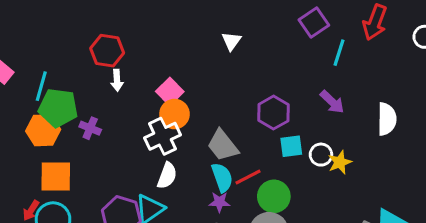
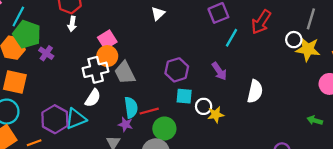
gray trapezoid: (223, 145) -> (125, 73), moved

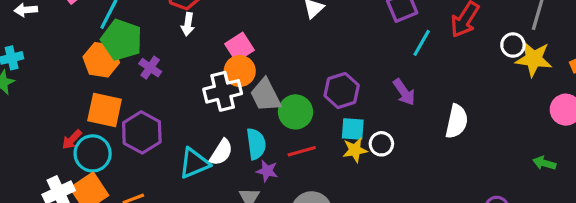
white semicircle: (93, 98) -> (221, 152), moved
cyan semicircle: (131, 108) -> (256, 144), moved
yellow star: (216, 115) -> (355, 150), moved
purple hexagon: (55, 119) -> (142, 132), moved
green circle: (164, 129) -> (295, 112), moved

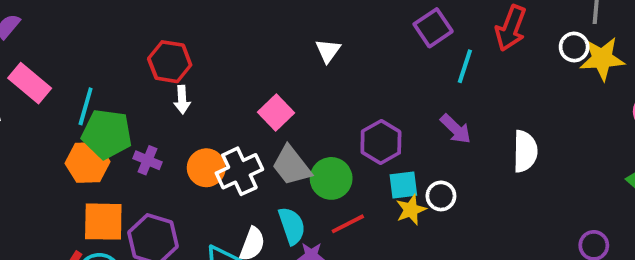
pink square: (240, 47) -> (276, 112), moved
orange circle: (240, 71) -> (206, 168), moved

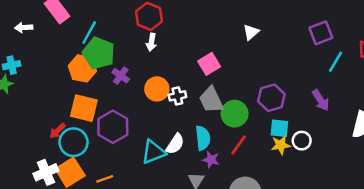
white cross: (239, 171) -> (177, 96), size x0.6
red line: (348, 224) -> (239, 145), turned -40

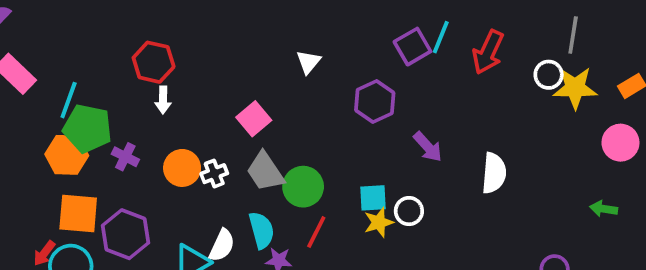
cyan line: (336, 62) -> (441, 37), moved
purple hexagon: (271, 98) -> (375, 101), moved

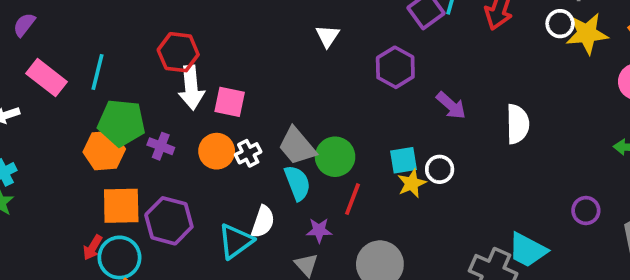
cyan line: (69, 100) -> (97, 72), moved
white arrow: (163, 100) -> (191, 88), size x1.6
pink square: (254, 119) -> (230, 102), moved, turned -32
cyan semicircle: (262, 230) -> (297, 183), moved

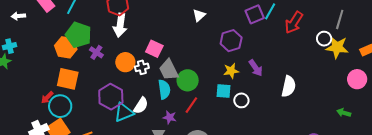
pink square: (230, 102) -> (154, 49), moved
yellow star: (412, 183) -> (231, 71), moved
purple hexagon: (169, 221) -> (111, 97), moved

